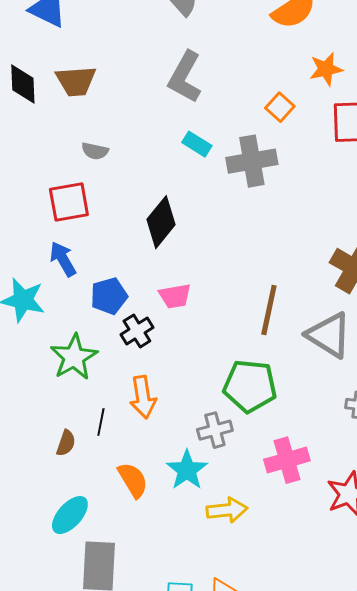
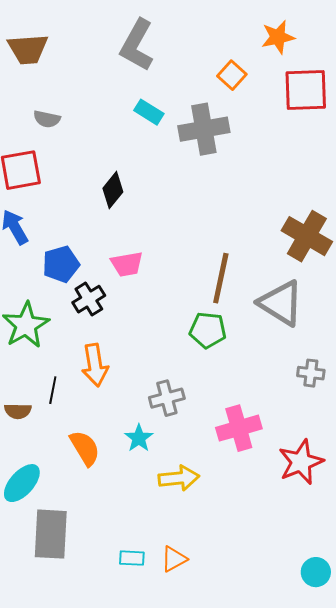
black diamond: (161, 222) -> (113, 190), size x0.7
green pentagon: (250, 386) -> (208, 330), moved, size x0.7
brown semicircle: (66, 443) -> (18, 411), turned 72
cyan star: (187, 470) -> (139, 438), size x0.7

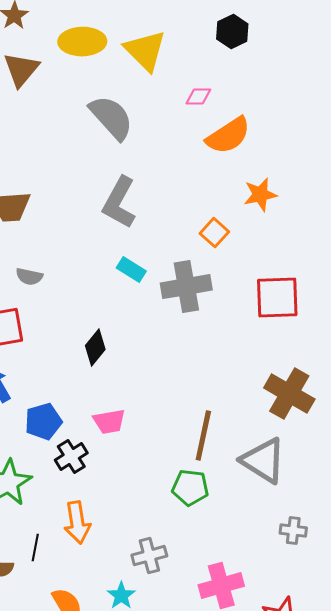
red square: (306, 90) -> (277, 298), moved

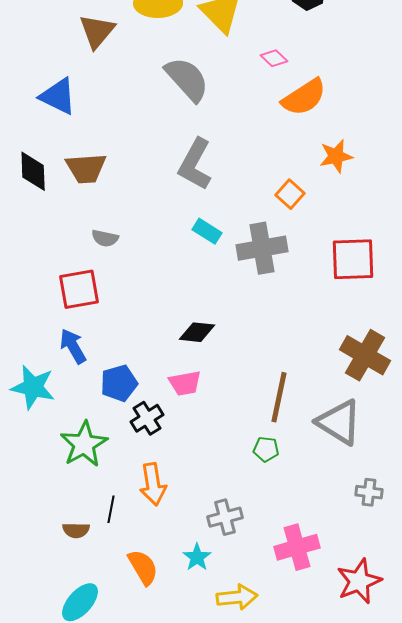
pink diamond: (198, 97) -> (274, 58), turned 44
black diamond: (95, 348) -> (197, 332), moved, turned 57
green pentagon: (190, 488) -> (266, 449), size x0.7

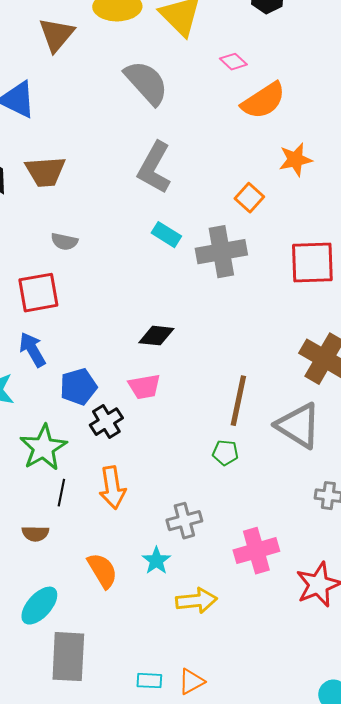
black line: (111, 509) -> (61, 493), moved

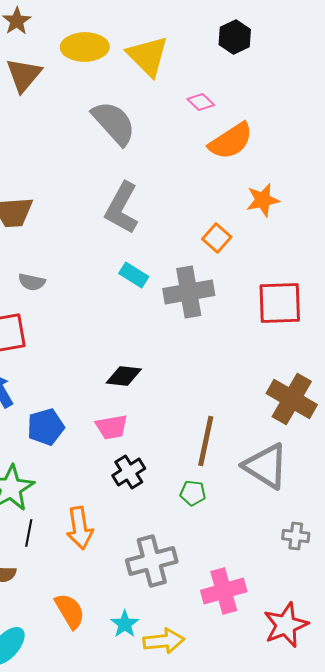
black cross: (106, 422) -> (129, 472), moved
gray cross: (184, 521) -> (152, 561), size x1.4
cyan star: (156, 561) -> (125, 624), moved

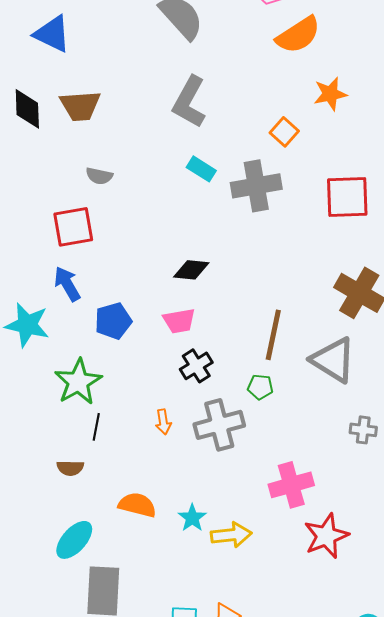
orange arrow: (80, 528) -> (163, 422), moved, size x0.6
gray cross: (152, 561) -> (219, 425), moved
orange semicircle: (70, 611) -> (137, 505), turned -45
red star: (286, 625) -> (326, 536), moved

